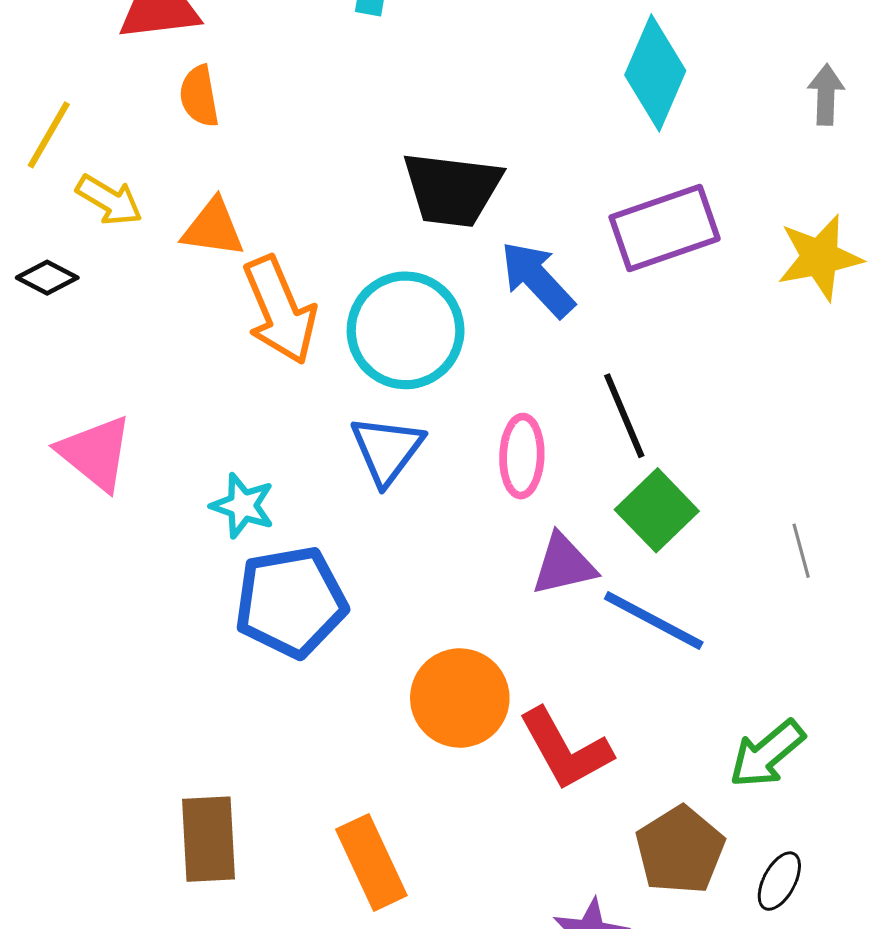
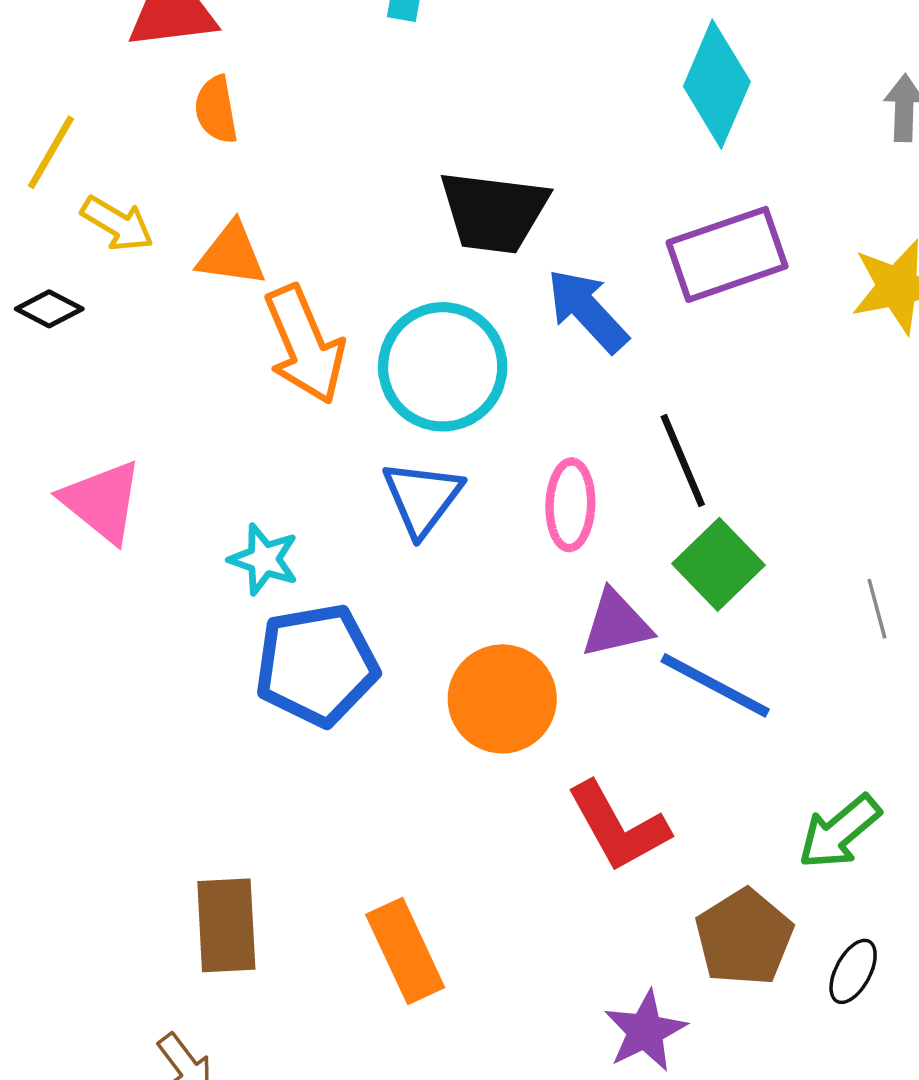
orange circle: (460, 698) -> (502, 699), moved

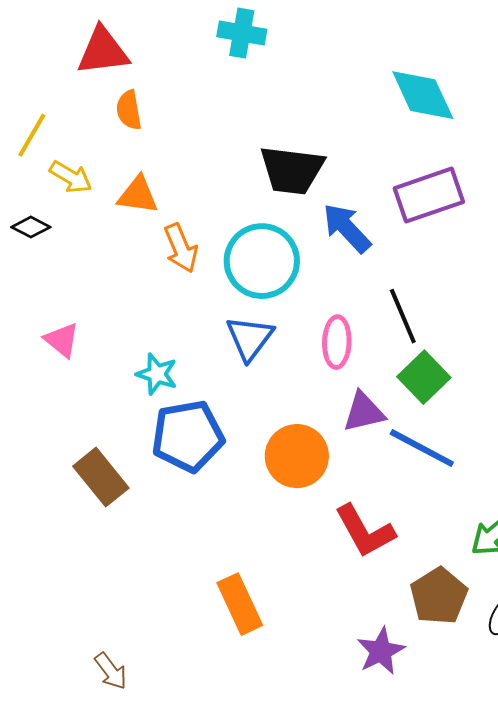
cyan diamond: (717, 84) -> (423, 95), turned -48
orange arrow: (305, 345) -> (181, 248), size x0.7
pink triangle: (102, 501) -> (62, 340), size x0.7
brown rectangle: (226, 925) -> (101, 477), moved, turned -36

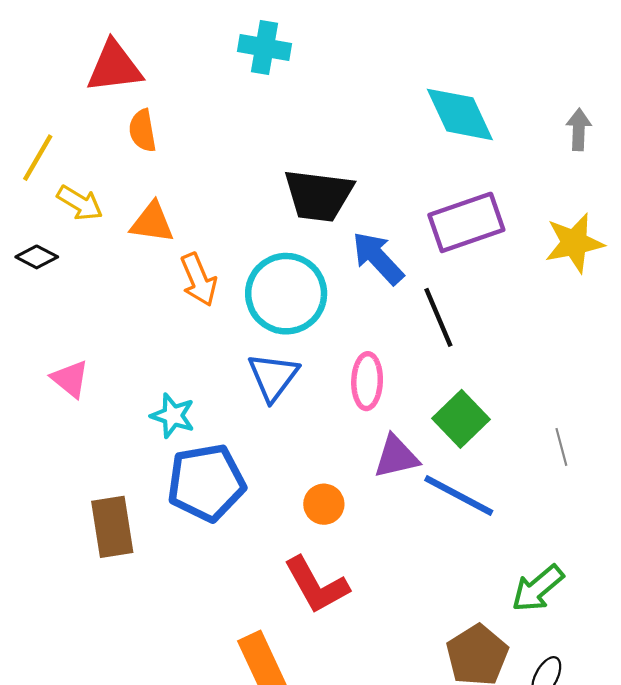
black line: (403, 316) -> (438, 317), moved
orange circle: (297, 456) -> (324, 504), size x0.6
brown rectangle: (101, 477) -> (112, 527), turned 30
red L-shape: (365, 531) -> (316, 585), moved

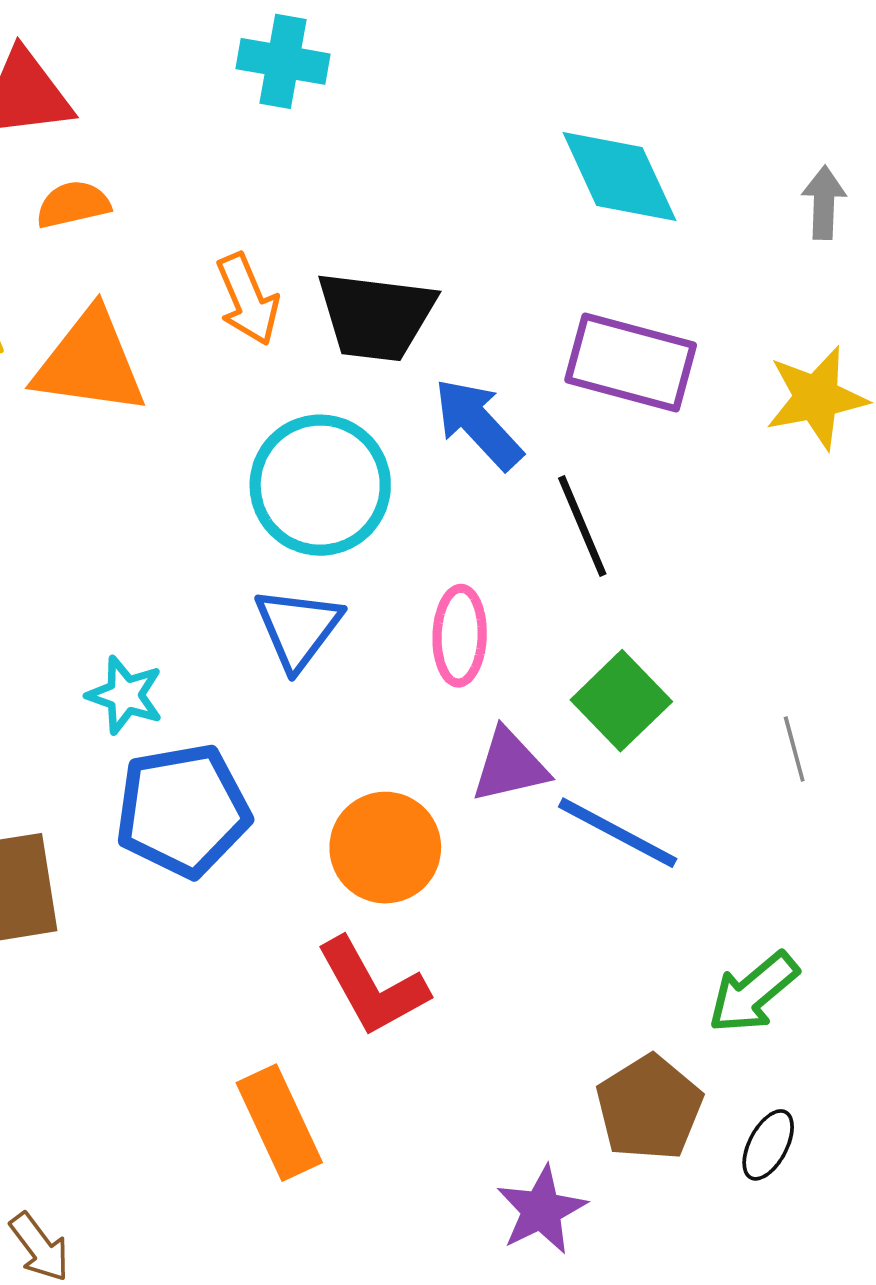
orange semicircle: (143, 131) -> (73, 204), turned 87
orange triangle: (152, 222) -> (90, 362), size x1.5
purple rectangle: (466, 222) -> (631, 362), turned 34
orange arrow: (199, 280) -> (248, 299), moved
orange circle: (324, 504) -> (385, 848), size x1.6

